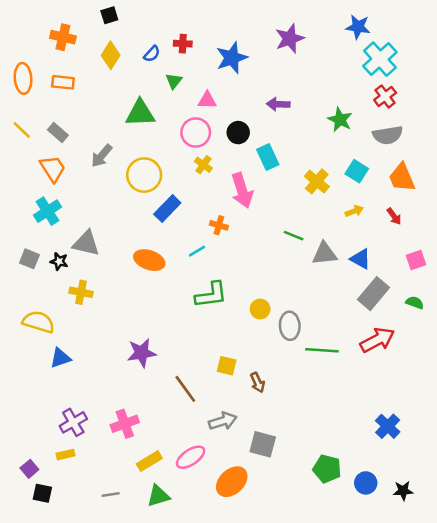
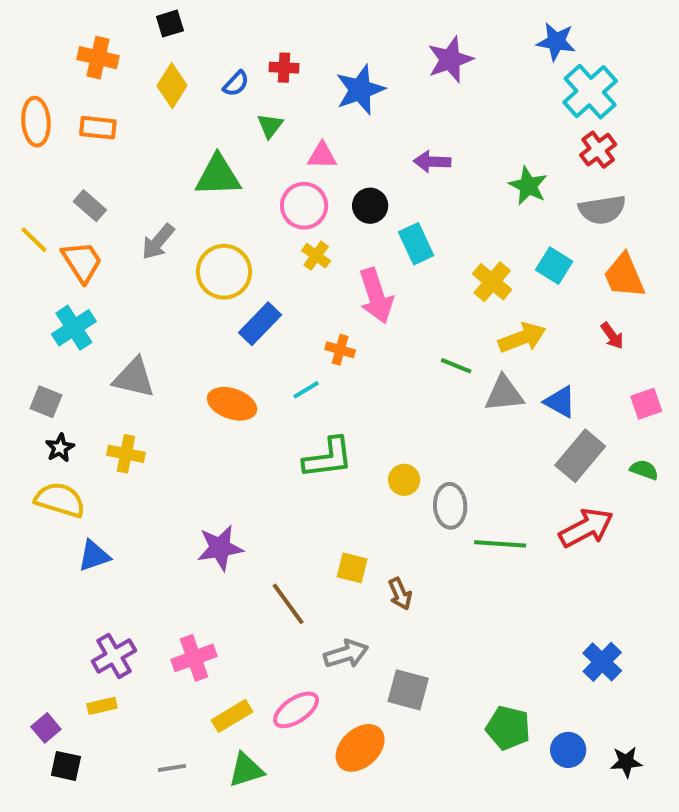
yellow line: (22, 130) -> (34, 240), moved
yellow arrow: (354, 211) -> (522, 338), moved, size x1.6
black star: (59, 261) -> (60, 448), moved, turned 30

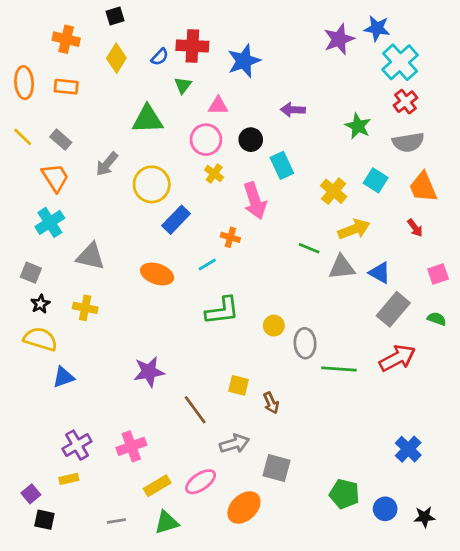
purple star: (450, 60) -> (339, 39), moved
red cross: (284, 68) -> (192, 46), size x1.6
yellow line: (34, 240) -> (23, 137), moved

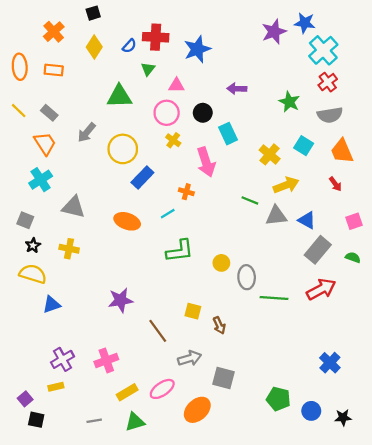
orange cross: (66, 39) -> (54, 32), turned 35

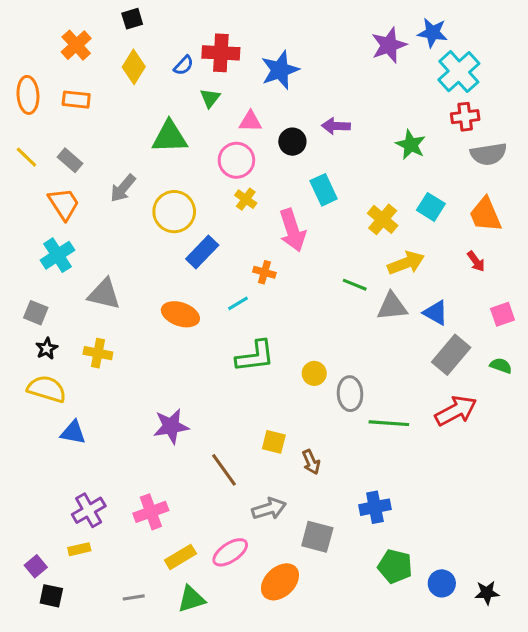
red cross: (328, 82) -> (465, 117), turned 30
black circle: (203, 113) -> (292, 142), moved
gray semicircle: (330, 115) -> (488, 154), moved
blue triangle: (51, 305) -> (73, 433), turned 30
blue cross: (330, 363) -> (375, 507), moved, turned 35

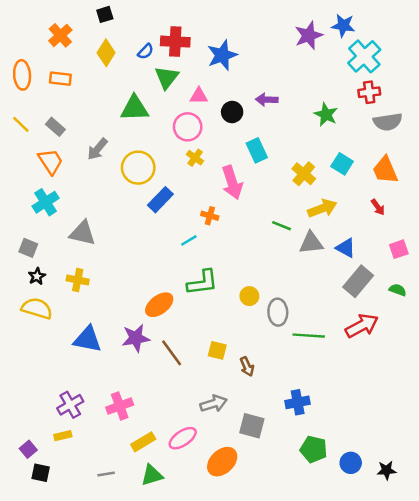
green triangle: (210, 98) -> (167, 77), size x1.5
orange ellipse: (180, 314) -> (159, 305), moved, turned -56
blue triangle: (73, 433) -> (88, 339), moved, size x1.4
brown line: (224, 470) -> (172, 353), moved

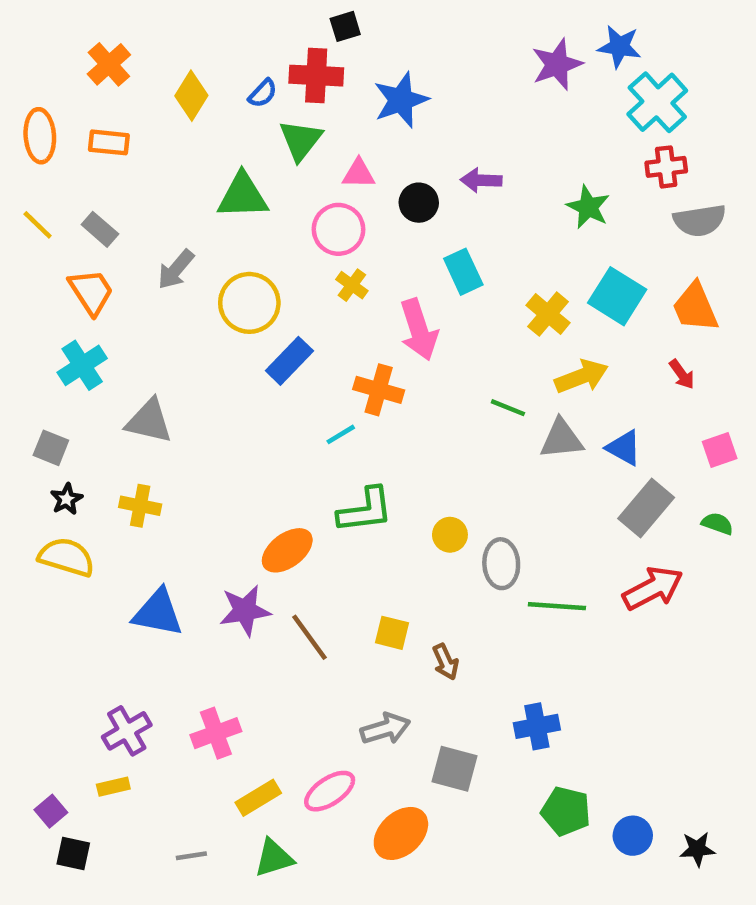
black square: (105, 14) -> (345, 26), moved
cyan square: (342, 164) -> (617, 296), size x1.4
orange cross: (210, 216) -> (379, 390), size x1.5

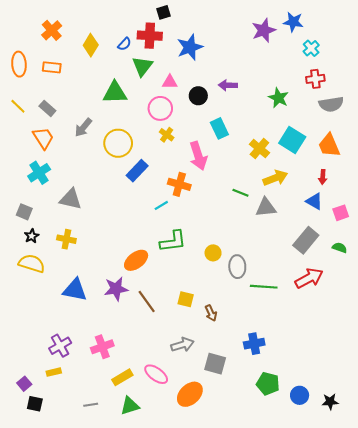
cyan cross: (657, 102) -> (311, 48), size x0.6
red arrow: (682, 374) -> (323, 177), turned 40
blue triangle: (624, 448) -> (314, 201), moved
pink ellipse: (330, 791) -> (156, 374), turned 70

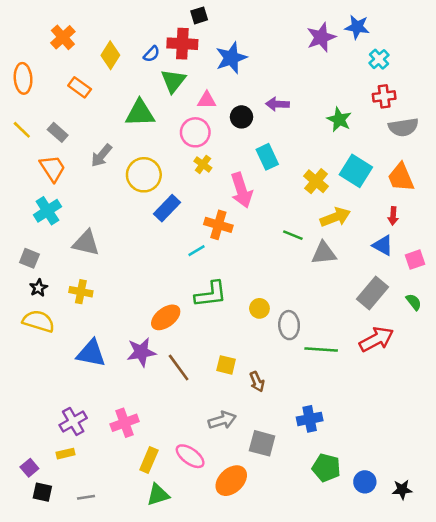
orange rectangle: (52, 67) -> (80, 87), moved, turned 30
green semicircle: (340, 248) -> (414, 302), turned 32
yellow rectangle: (122, 377) -> (149, 460), turned -36
gray line: (91, 405) -> (86, 497), moved

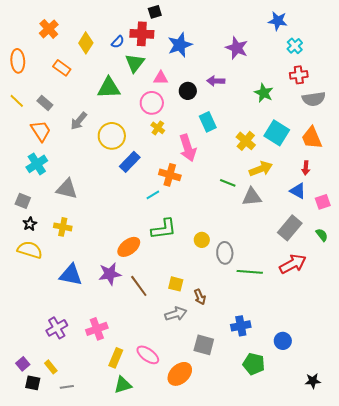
purple star: (321, 37) -> (237, 48), moved, turned -30
gray arrow: (222, 420) -> (176, 314), moved
yellow rectangle: (65, 454) -> (51, 367), moved, turned 64
blue circle: (365, 482) -> (283, 341), moved

